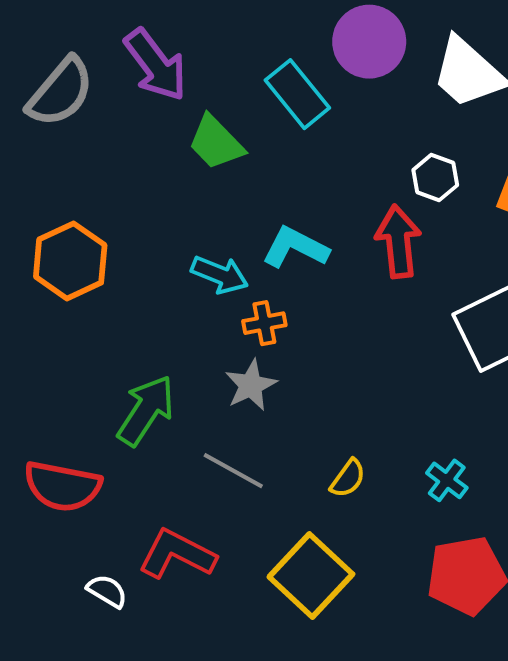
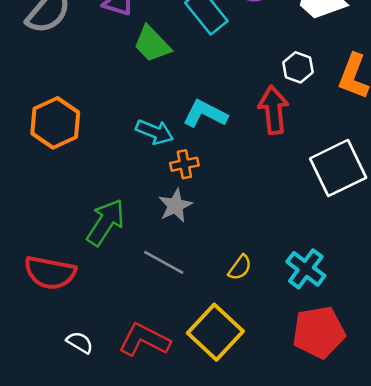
cyan cross: (447, 480) -> (306, 269), size x1.4
red L-shape: (177, 554) -> (144, 340), moved

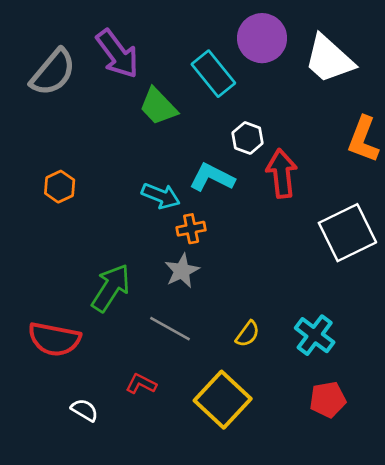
white hexagon: (298, 67) -> (248, 138), moved
orange hexagon: (55, 123) -> (60, 187), size x0.6
red pentagon: (319, 332) -> (328, 400), size x0.7
red L-shape: (144, 340) -> (141, 384), moved, size x0.6

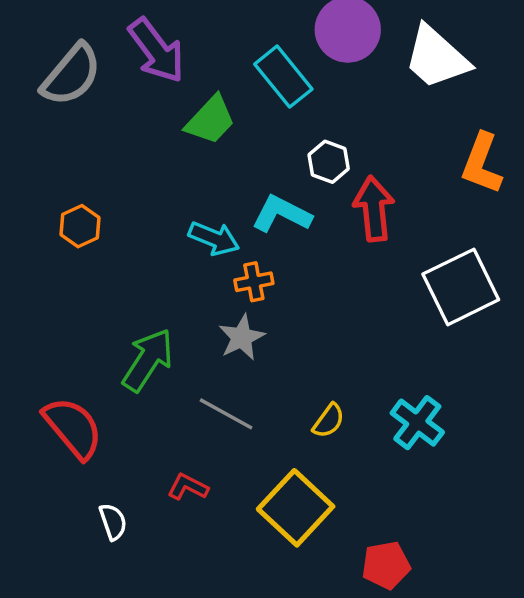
green trapezoid: (158, 106) -> (210, 120), turned -93
red semicircle: (54, 339) -> (73, 428), turned -141
red pentagon: (328, 400) -> (386, 565), moved
white semicircle: (85, 410) -> (113, 522), turned 40

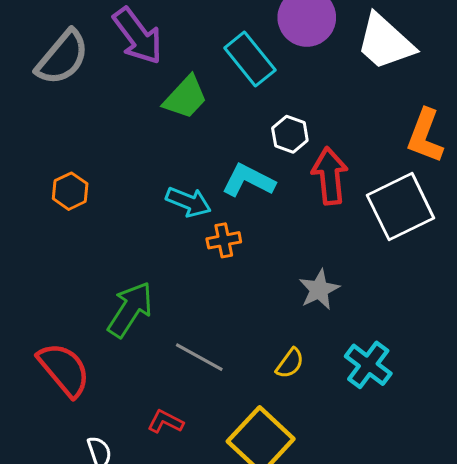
white square: (461, 287) -> (401, 207), moved
gray star: (242, 337) -> (319, 290), moved

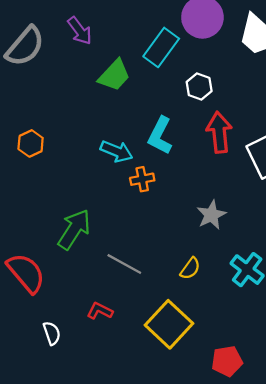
purple arrow: (138, 36) -> (80, 31), size x0.7
cyan rectangle: (250, 59) -> (161, 47), turned 75
white hexagon: (290, 134) -> (199, 87), moved
cyan L-shape: (248, 180) -> (160, 136), turned -90

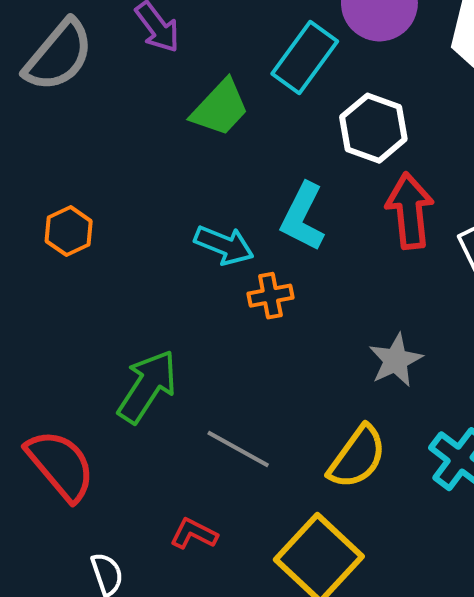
white hexagon: (199, 87) -> (373, 128), size x1.4
yellow semicircle: (190, 268) -> (357, 457), size x1.6

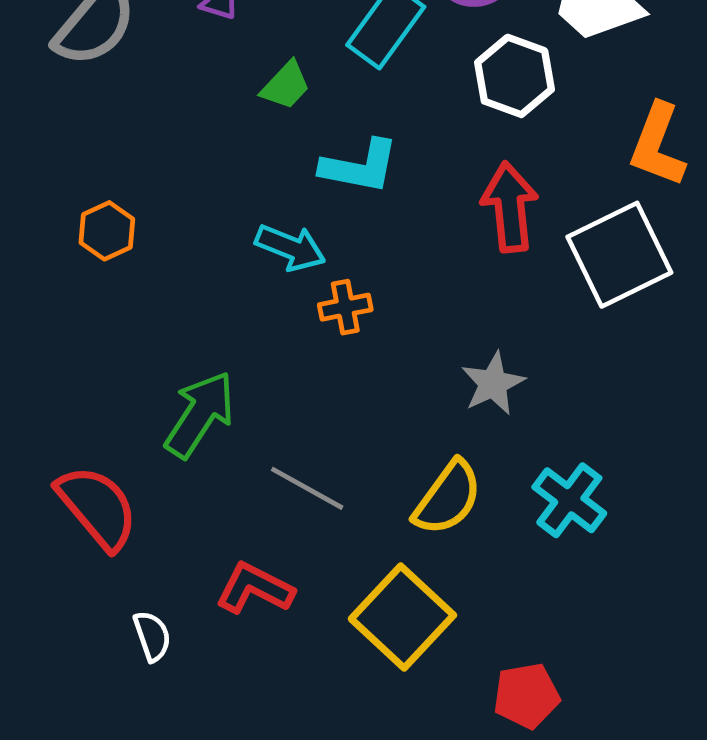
green trapezoid: (220, 108) -> (286, 85), size x0.7
white hexagon: (373, 128) -> (514, 76), moved
cyan L-shape: (303, 217) -> (360, 167), moved, turned -106
red L-shape: (194, 534) -> (255, 588), size x1.4

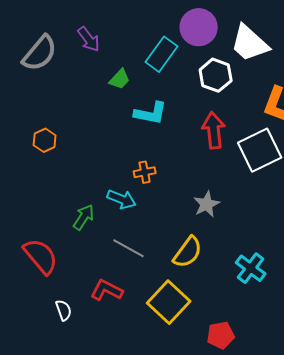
cyan arrow: (290, 248) -> (122, 199), moved
green arrow: (200, 414) -> (84, 217), size x0.7
cyan cross: (569, 500) -> (251, 268), moved

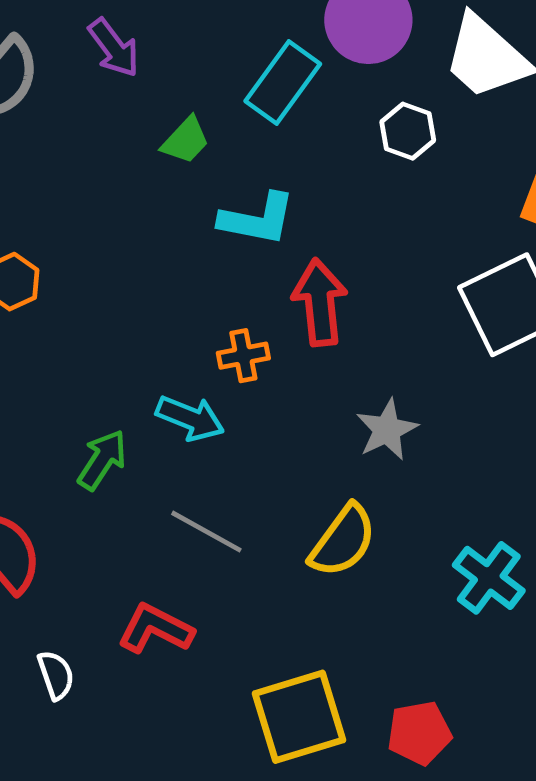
white hexagon: (216, 75) -> (408, 131), size x0.7
red arrow: (214, 130) -> (320, 302), moved
yellow square: (169, 302) -> (299, 717), moved, turned 30

